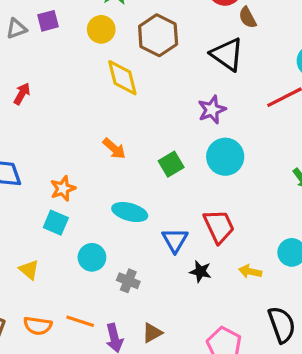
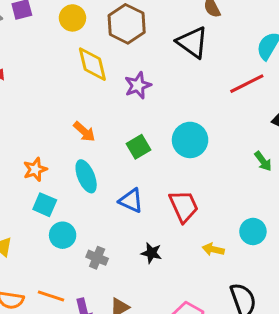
purple star: (212, 110) -> (138, 85), moved
cyan ellipse: (130, 212) -> (86, 176), moved, turned 52
cyan square: (56, 223) -> (45, 205), moved
blue triangle: (175, 240) -> (131, 201), moved, turned -36
black star: (200, 271) -> (151, 253), moved

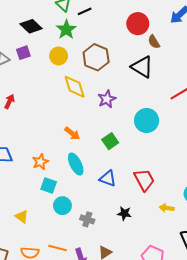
cyan circle: (190, 140) -> (147, 120), moved

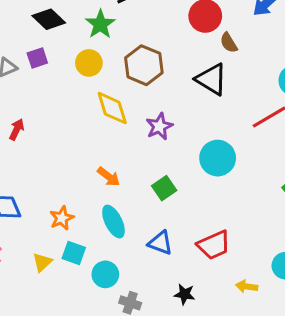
red trapezoid: (144, 180) -> (214, 245), turned 95
cyan circle: (62, 206) -> (105, 274), moved
yellow triangle: (22, 216) -> (42, 262), moved, turned 40

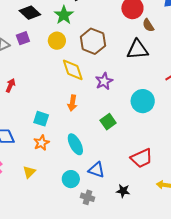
black triangle: (211, 79) -> (137, 50), turned -35
orange arrow: (109, 177) -> (72, 103), moved, turned 63
blue triangle: (160, 243) -> (97, 170), moved
cyan square: (74, 253) -> (41, 119), moved

